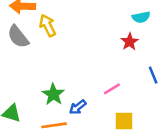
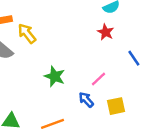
green star: (53, 94) -> (55, 76), moved
blue arrow: (78, 107) -> (86, 100), moved, turned 98

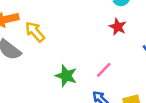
pink line: (99, 79) -> (104, 70), moved

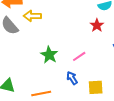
yellow arrow: (35, 32) -> (32, 16), turned -60

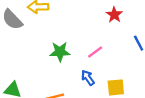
green star: (49, 55) -> (60, 52), turned -30

